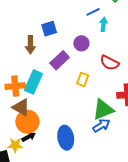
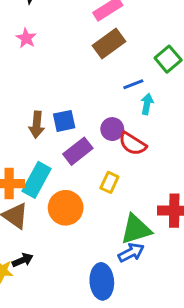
blue square: (49, 29) -> (64, 121), moved
red semicircle: (109, 63) -> (133, 144), moved
orange circle: (27, 122) -> (66, 208), moved
blue ellipse: (66, 138) -> (102, 281), moved

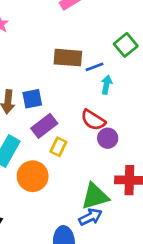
brown rectangle: (109, 43) -> (68, 58), moved, turned 40
purple circle: (112, 129) -> (108, 138), moved
yellow rectangle: (109, 182) -> (58, 147), moved

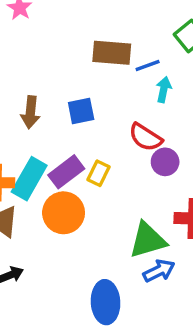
blue square: (32, 99) -> (81, 111), moved
purple rectangle: (44, 126) -> (66, 172), moved
blue arrow: (90, 217) -> (159, 271), moved

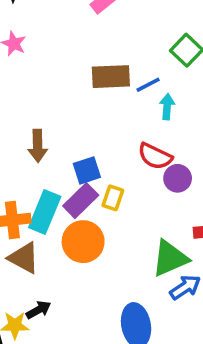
blue square: (81, 111) -> (87, 170), moved

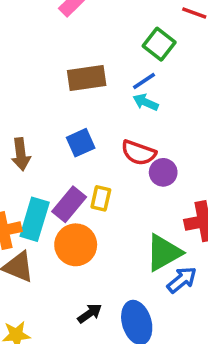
blue line: (148, 85) -> (144, 81), moved
cyan arrow: (167, 107) -> (146, 102), turned -65
blue square: (87, 170) -> (81, 143), moved
black arrow: (38, 310) -> (90, 313), moved

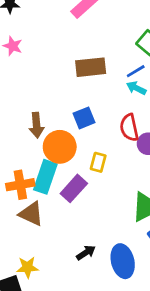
red semicircle: (139, 153) -> (129, 128), turned 56
purple rectangle: (69, 204) -> (74, 188), moved
orange circle: (76, 245) -> (60, 147), moved

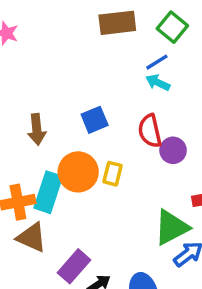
brown rectangle: (91, 67) -> (117, 23), moved
orange circle: (60, 147) -> (78, 172), moved
purple rectangle: (74, 188) -> (74, 266), moved

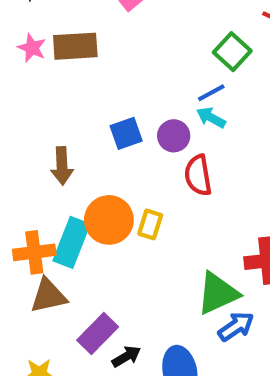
brown rectangle: (117, 23) -> (75, 46), moved
blue square: (95, 120) -> (126, 133), moved
purple circle: (173, 150) -> (174, 136), moved
brown triangle: (32, 237) -> (48, 296), turned -40

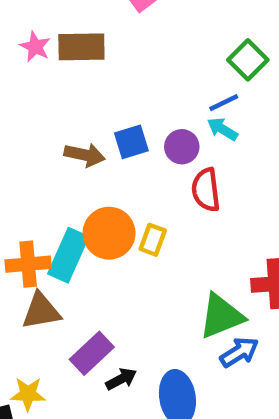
brown arrow: (62, 166) -> (85, 155), moved, turned -78

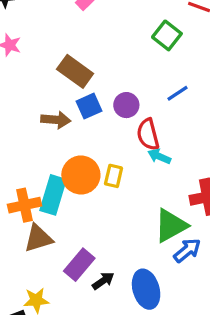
brown rectangle: (81, 47) -> (75, 71), moved, turned 44
blue line: (224, 103) -> (178, 93), moved
cyan arrow: (222, 129) -> (159, 156), moved

